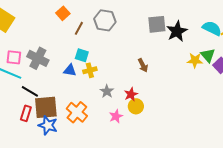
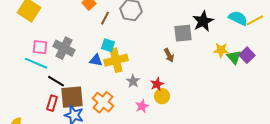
gray square: (157, 24) -> (183, 33), moved
green triangle: (208, 55) -> (234, 57), moved
yellow cross: (90, 70) -> (116, 60), size x1.6

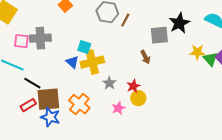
brown line: (105, 18) -> (125, 20), moved
pink square: (40, 47) -> (21, 41), moved
gray cross: (64, 48) -> (40, 38), moved, turned -30
blue triangle: (96, 60) -> (72, 62), turned 32
red rectangle: (52, 103) -> (28, 105), turned 42

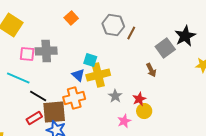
gray square: (159, 35) -> (165, 48), turned -30
orange cross: (79, 104) -> (74, 98), moved, turned 35

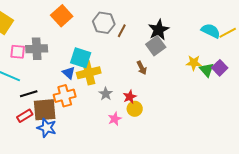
orange square: (71, 18) -> (62, 16), size x1.5
black star: (185, 36) -> (159, 30), moved
cyan square: (90, 60) -> (81, 58), size x1.5
black line: (38, 96) -> (29, 94), turned -48

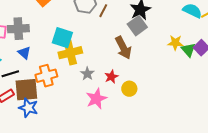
brown arrow: (142, 68) -> (123, 48), size x1.6
blue triangle: (69, 73) -> (24, 53), moved
yellow circle: (135, 109) -> (129, 89), moved
pink star: (115, 119) -> (96, 99), size x1.5

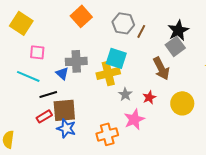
gray cross: (18, 29) -> (76, 61), moved
cyan square: (62, 38) -> (116, 58), moved
orange cross: (46, 76) -> (107, 134), moved
yellow circle: (129, 89) -> (182, 103), moved, size x1.5

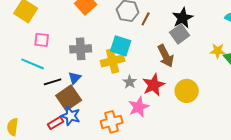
blue triangle: (62, 73) -> (75, 78), moved, turned 32
red star: (149, 97) -> (154, 85), size x1.6
brown square: (64, 110) -> (69, 98), turned -30
red rectangle: (44, 116) -> (56, 123), moved

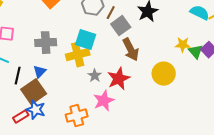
gray square: (180, 34) -> (121, 26), moved
black line: (53, 82) -> (18, 76), turned -60
yellow circle: (187, 91) -> (164, 74), moved

